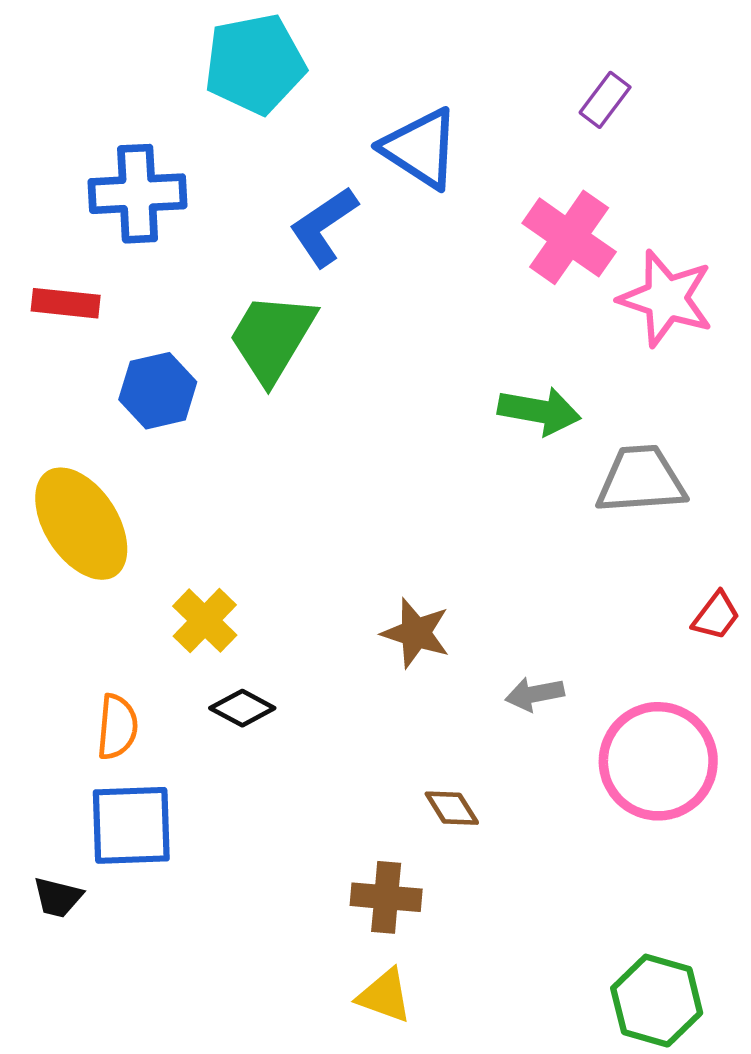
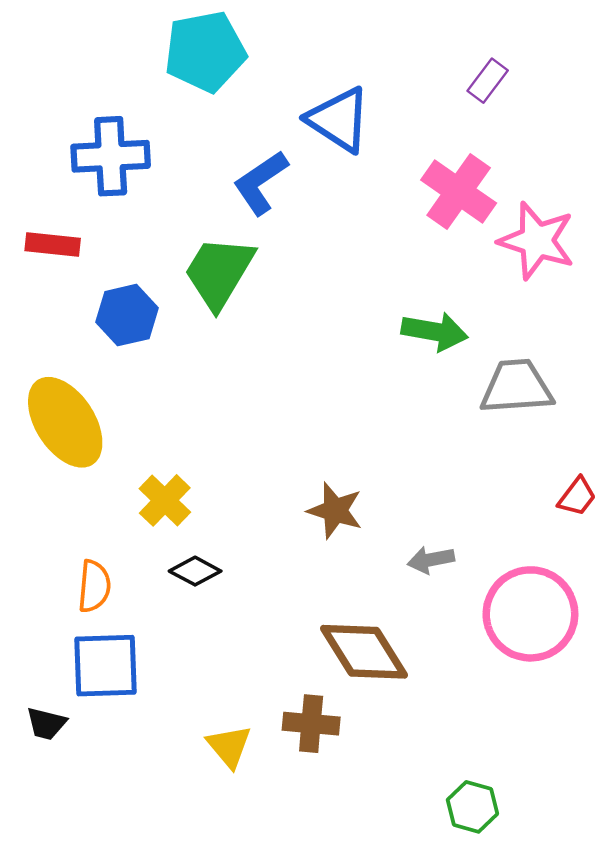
brown diamond: (452, 808) -> (364, 652), size x2.0
yellow triangle: (385, 996) -> (229, 746), moved, turned 30
green hexagon: (657, 1001) -> (472, 807), moved, size x0.7

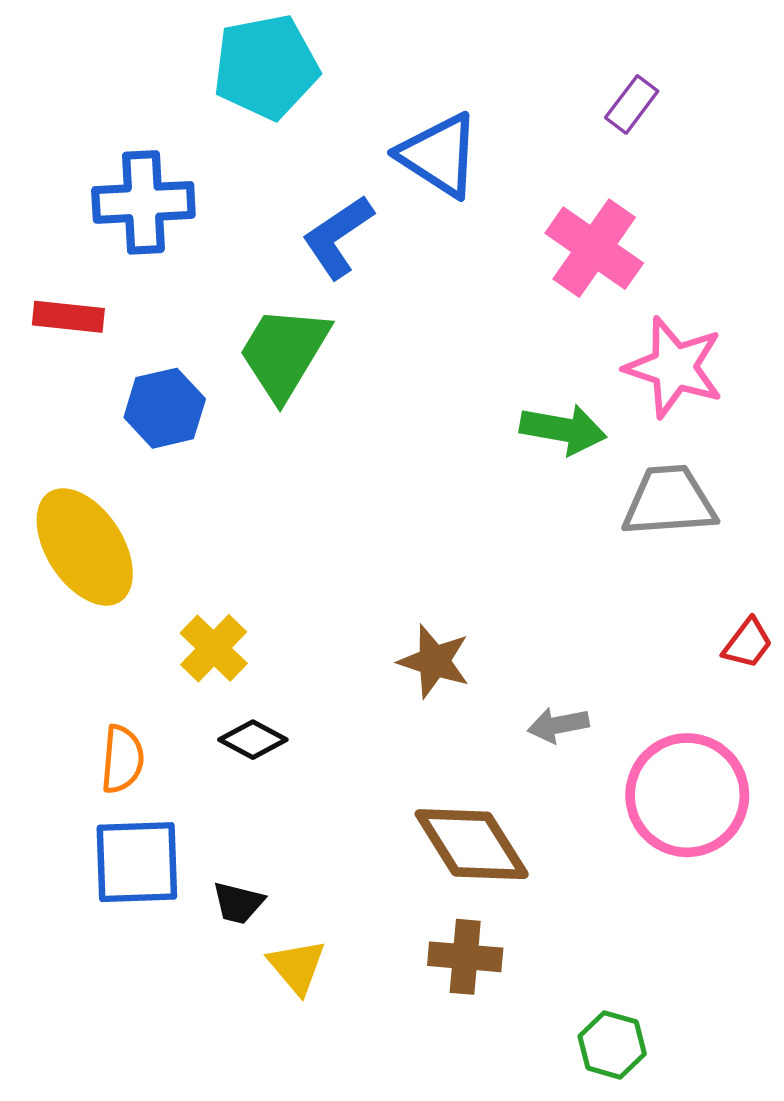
pink star: (537, 241) -> (674, 367), moved
black trapezoid: (46, 724) -> (238, 903), moved
brown cross: (311, 724) -> (465, 957), moved

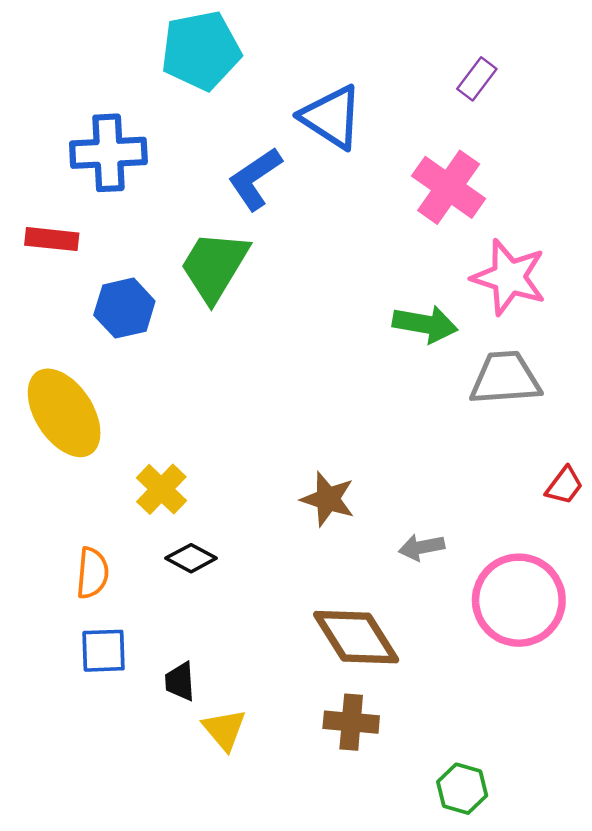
blue square: (137, 862) -> (104, 651), size x0.7
black trapezoid: (238, 903) -> (180, 681), turned 72

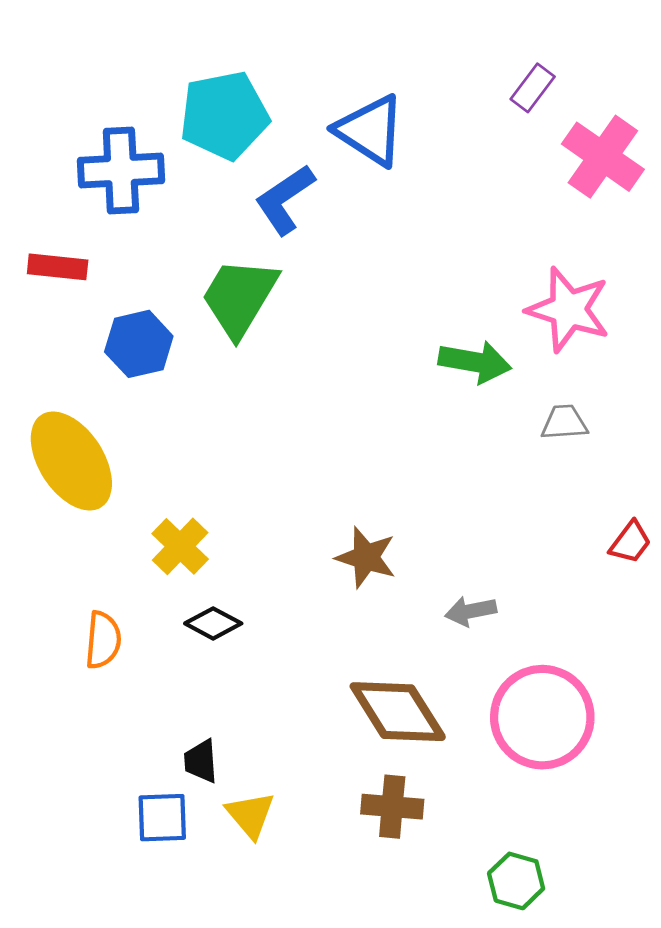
cyan pentagon: (201, 51) -> (224, 115), moved
pink cross: (449, 187) -> (603, 157), moved
gray trapezoid: (505, 378) -> (564, 422), size x0.6
pink circle: (519, 600) -> (542, 717), moved
blue square: (104, 651) -> (162, 818), moved

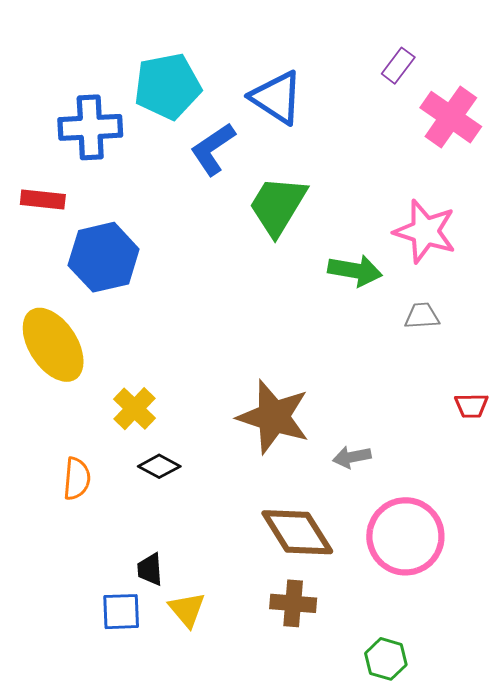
green trapezoid: (239, 297) -> (278, 206), moved
blue hexagon: (139, 344) -> (104, 257), size x1.4
red trapezoid: (630, 542) -> (471, 406), turned 52
brown star: (366, 557) -> (274, 417), size x1.6

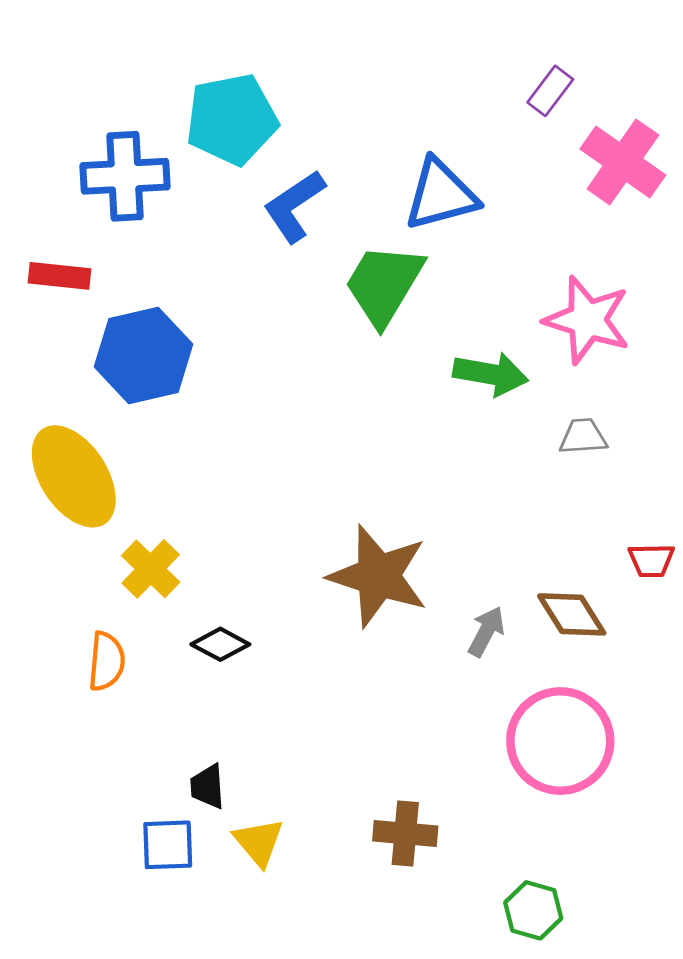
blue triangle: (277, 98) -> (441, 195), moved, turned -48
yellow cross: (135, 409) -> (151, 569), moved
gray arrow: (352, 457) -> (486, 631), turned 129
brown diamond: (297, 532) -> (572, 614), moved, size x0.7

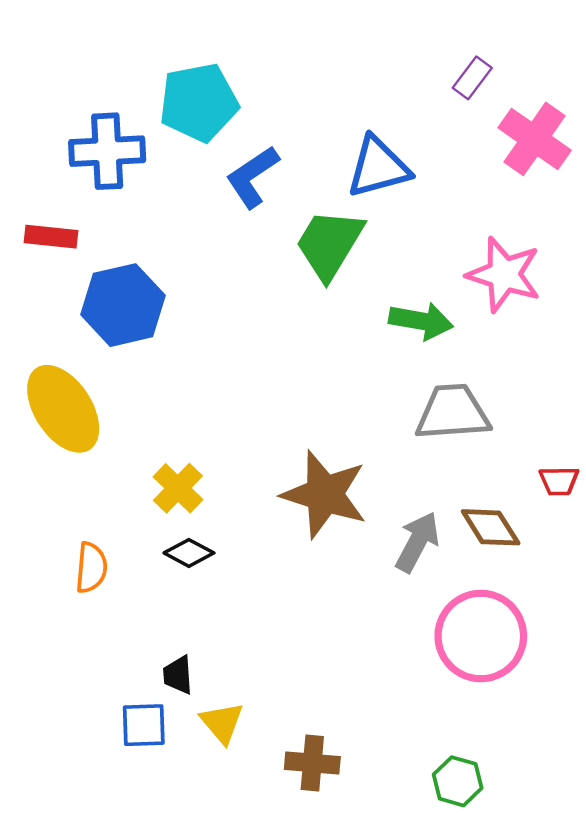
gray trapezoid: (583, 437) -> (453, 413), moved, size x1.8
yellow cross: (151, 569) -> (178, 488), moved
gray arrow: (486, 631) -> (417, 542), size x1.4
brown cross: (405, 833) -> (312, 763), moved

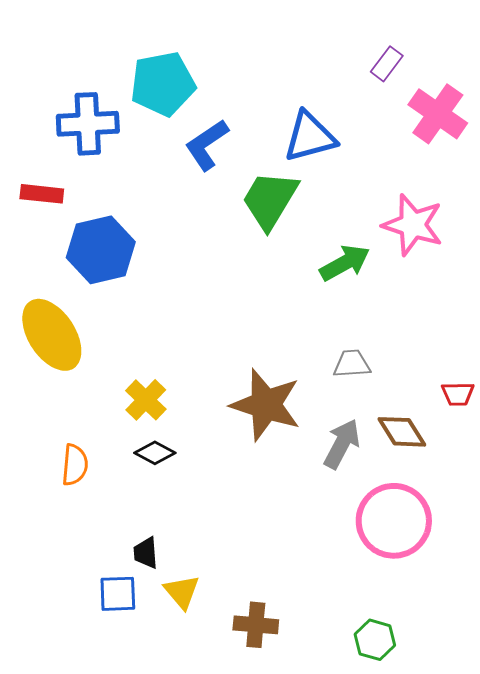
green arrow: (421, 321) -> (345, 263), turned -39
gray trapezoid: (453, 413) -> (352, 364), moved, size x0.6

